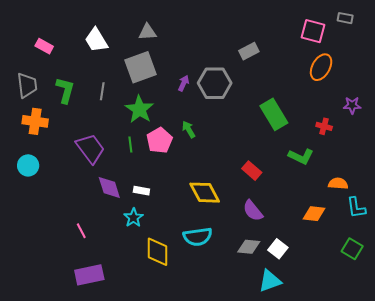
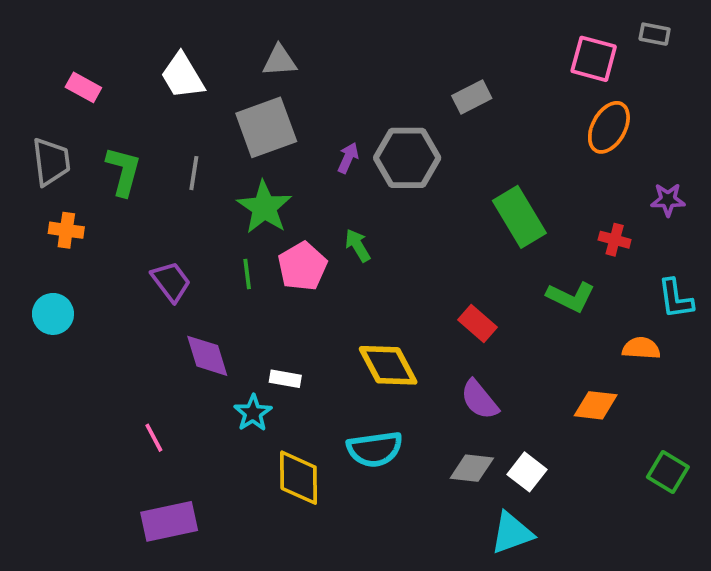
orange cross: (35, 121) -> (66, 230), size x0.7
purple trapezoid: (90, 148) -> (171, 282), size x0.7
white rectangle: (141, 191) -> (285, 379), moved
cyan L-shape: (356, 208) -> (676, 299), moved

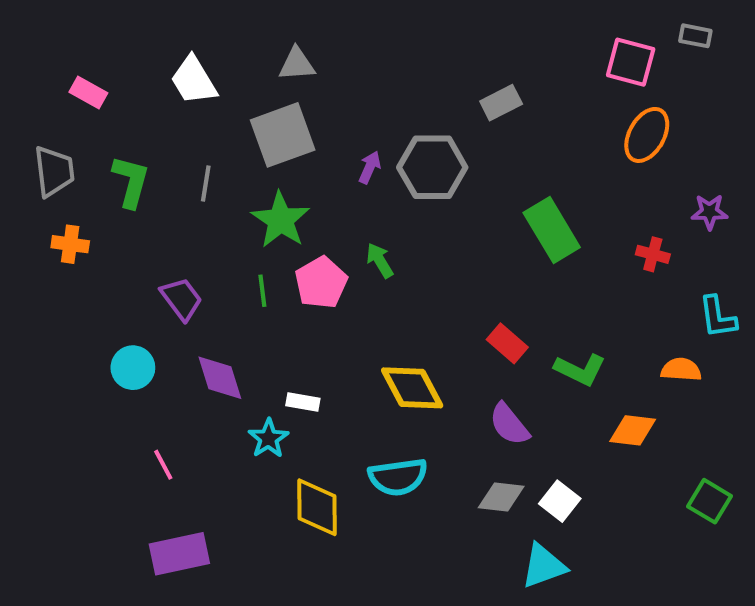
green L-shape: (571, 297) -> (580, 370), moved
cyan circle: (53, 314) -> (133, 368), moved

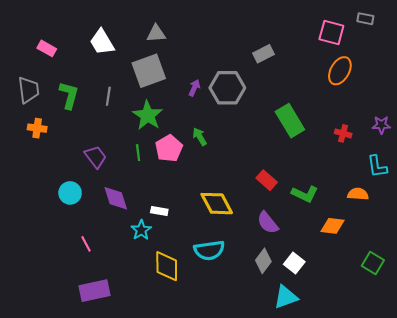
purple star: (709, 212) -> (381, 125), moved
gray diamond: (501, 497) -> (263, 261), turned -60

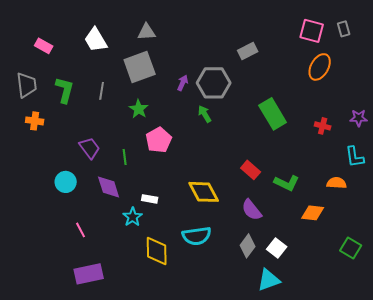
gray rectangle: (365, 19) -> (344, 29), moved, turned 63
green star: (148, 115) -> (139, 109), size x0.7
green arrow: (200, 137) -> (205, 114), moved
green line: (138, 153) -> (125, 157), moved

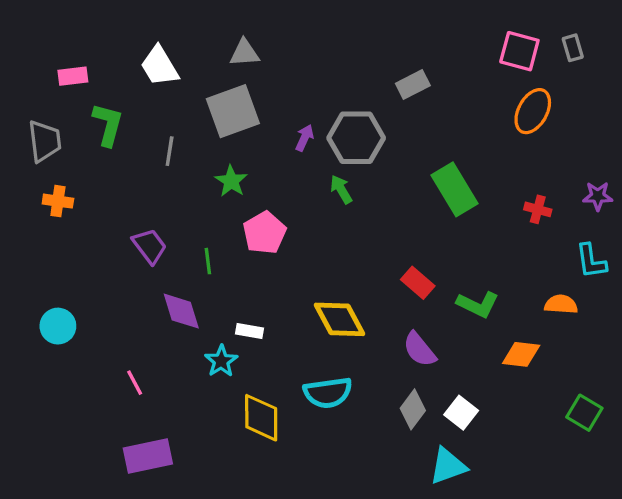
pink rectangle: (44, 46) -> (73, 76), turned -36
green L-shape: (65, 90) -> (108, 124), moved
cyan circle: (66, 182) -> (58, 326), moved

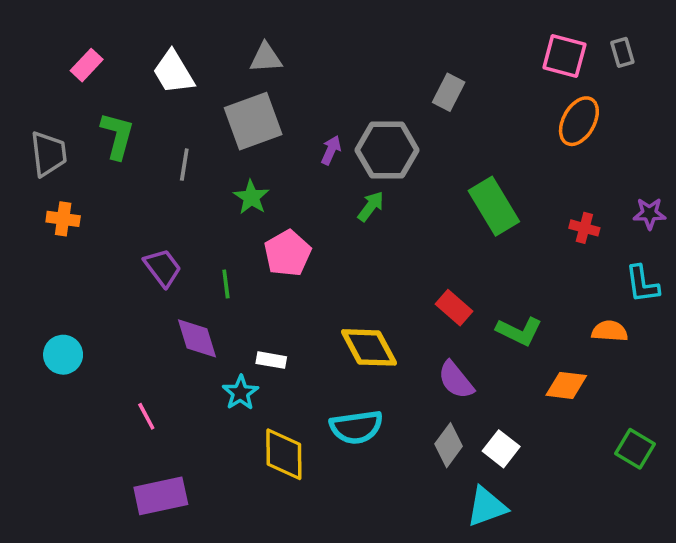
pink rectangle: (73, 76) -> (87, 65), moved, turned -40
gray rectangle: (413, 84) -> (449, 92), turned -36
green arrow: (341, 189) -> (371, 206), turned 68

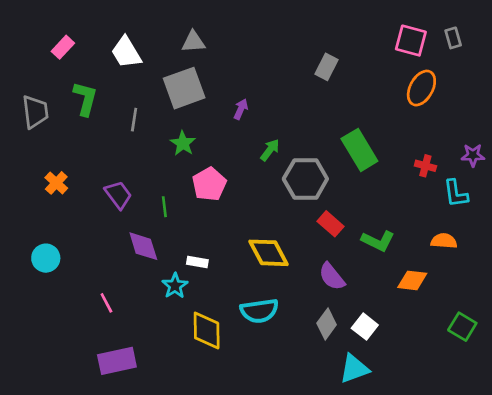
gray hexagon: (387, 150) -> (305, 179), moved
orange cross: (63, 219) -> (56, 183), moved, turned 35
cyan L-shape: (642, 284) -> (456, 193), moved

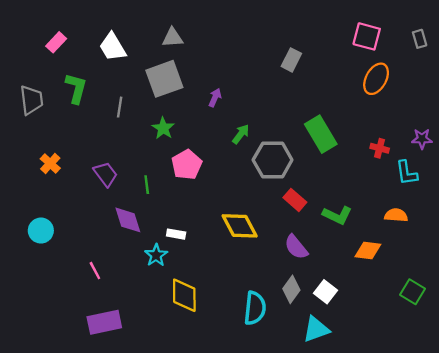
gray rectangle: (453, 38) -> (420, 39), moved
cyan semicircle: (259, 311) -> (255, 308), moved, turned -76

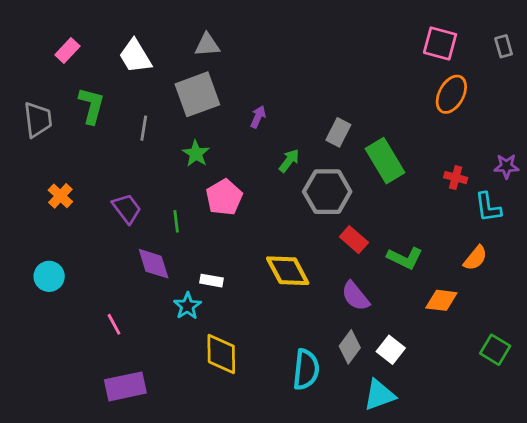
gray rectangle: (291, 60) -> (338, 132), moved
orange semicircle: (396, 215) -> (475, 258), turned 125

